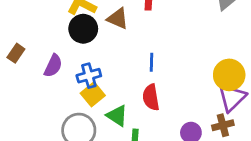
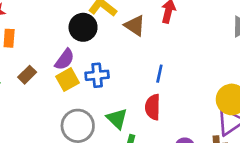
black circle: (83, 29) -> (83, 27), moved
brown rectangle: (16, 53) -> (27, 75), moved
yellow square: (93, 94) -> (67, 80), moved

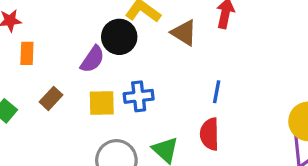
purple semicircle: (65, 59) -> (92, 59), moved
yellow square: (67, 80) -> (102, 103), turned 30

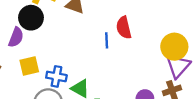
blue cross: (139, 96) -> (56, 76), moved, turned 30
red semicircle: (210, 134) -> (124, 28), moved

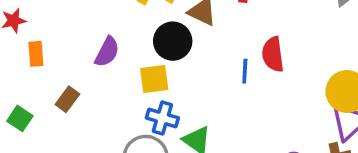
black circle: (31, 18) -> (173, 41), moved
yellow square: (29, 66) -> (154, 79), moved

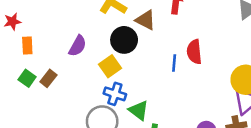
yellow square: (154, 79) -> (110, 66), turned -30
green square: (20, 118) -> (27, 78), moved

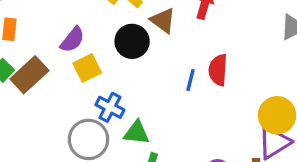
yellow square: (110, 66) -> (87, 68), moved
brown rectangle: (48, 78) -> (29, 75), size x1.6
green triangle: (139, 110) -> (137, 133), turned -40

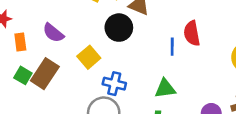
purple semicircle: (72, 40) -> (53, 33), moved, turned 105
green triangle: (137, 133) -> (165, 89), moved

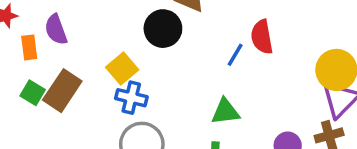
purple semicircle: (53, 33) -> (56, 30), moved, turned 30
blue line: (172, 47) -> (235, 55), turned 30
blue cross: (114, 84) -> (131, 98), moved

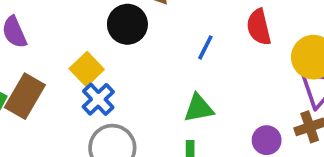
red semicircle: (262, 37) -> (259, 27), moved
blue cross: (131, 98) -> (98, 99), turned 36

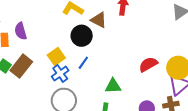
red semicircle: (259, 27) -> (148, 64), moved, turned 66
blue line: (205, 47) -> (83, 63), moved

